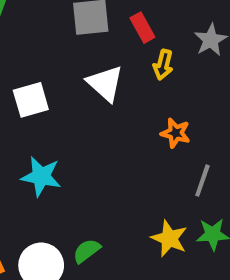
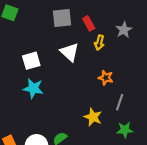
cyan star: (41, 176) -> (33, 88), moved
yellow star: (169, 238) -> (93, 117), moved

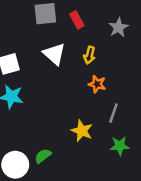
yellow arrow: (99, 43) -> (89, 55), moved

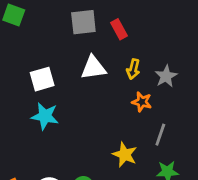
gray star: (118, 27) -> (166, 76), moved
white triangle: (54, 54) -> (93, 68), turned -50

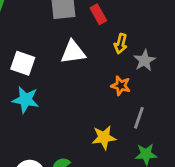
yellow arrow: (133, 69) -> (121, 44), moved
white square: (42, 79) -> (23, 63), turned 35
yellow star: (125, 155) -> (104, 137), turned -30

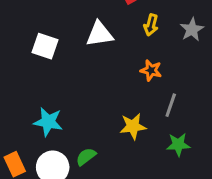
gray star: (145, 60) -> (192, 29), moved
cyan star: (26, 100) -> (48, 122), moved

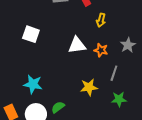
gray star: (192, 29) -> (128, 45), moved
white triangle: (100, 34) -> (77, 45), moved

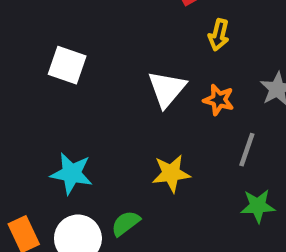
white triangle: (77, 45) -> (167, 89), turned -42
yellow star: (89, 87) -> (171, 173), moved

